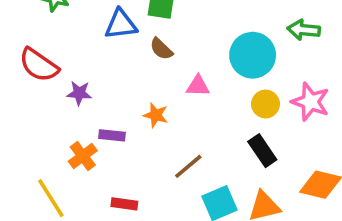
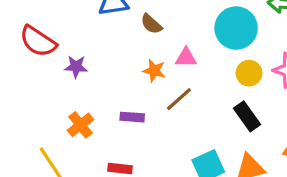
orange star: (156, 115) -> (154, 71), moved
purple rectangle: (112, 135) -> (132, 117), moved
brown line: (188, 166) -> (179, 99), moved

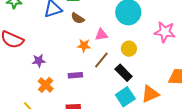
purple star: (76, 67) -> (39, 61), moved
yellow circle: (249, 73) -> (129, 49), moved
black rectangle: (247, 116) -> (124, 73), moved

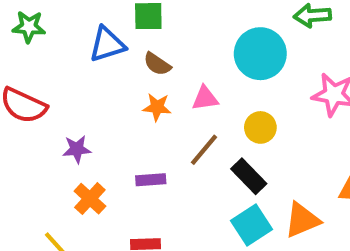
orange star: (84, 46) -> (157, 107), moved

